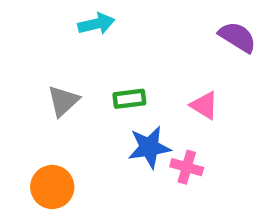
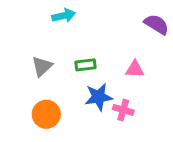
pink triangle: (204, 105) -> (135, 69), turned -30
orange circle: (52, 187) -> (46, 114), moved

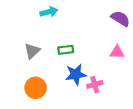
pink triangle: (135, 69) -> (117, 52), moved
pink cross: (123, 110) -> (95, 84), turned -32

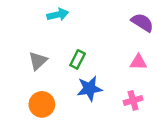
green rectangle: (66, 50) -> (78, 59), turned -56
pink cross: (95, 84) -> (133, 100), moved

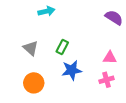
gray triangle: (38, 61) -> (31, 48), turned -35
pink triangle: (138, 62) -> (110, 58), moved

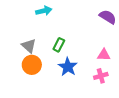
blue star: (72, 70) -> (68, 67), turned -30
orange circle: (34, 83) -> (32, 65), moved

